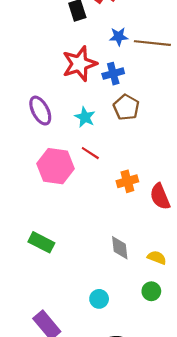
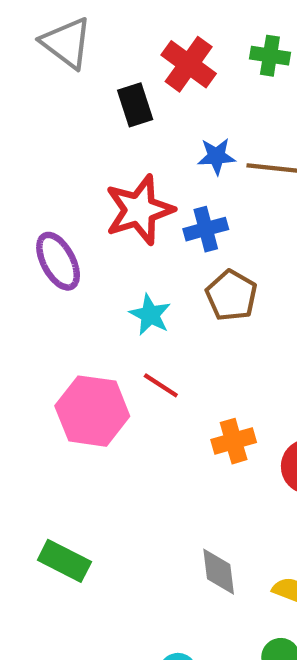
purple ellipse: (40, 111) -> (58, 261), moved

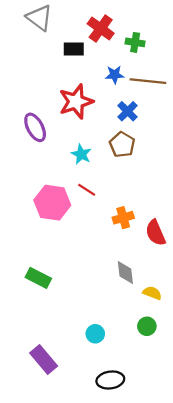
green cross: (270, 56) -> (135, 42), moved
black rectangle: (135, 105) -> (74, 49), turned -72
blue cross: (206, 229) -> (128, 111), moved, turned -30
gray diamond: (219, 572) -> (125, 273), moved

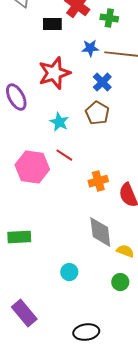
gray diamond: (125, 273) -> (100, 232), size x1.4
green rectangle: (38, 278) -> (19, 237), turned -30
cyan circle: (95, 334) -> (69, 272), moved

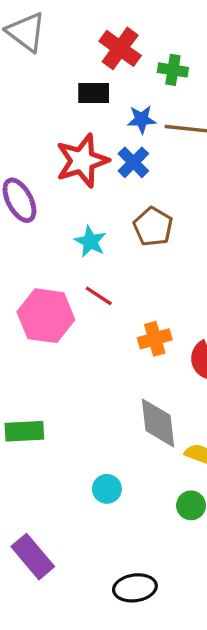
black rectangle: (52, 24) -> (94, 93), moved
blue cross: (102, 82) -> (133, 162), moved

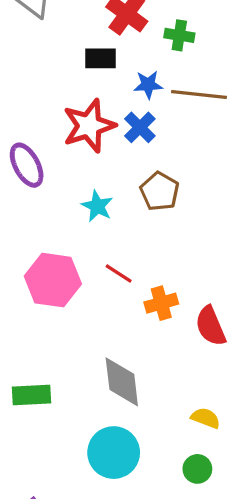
red line: (99, 296) -> (119, 274), moved
gray diamond: (158, 423) -> (122, 382), moved
cyan circle: (107, 489) -> (114, 453), size x1.8

